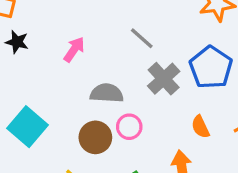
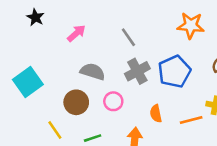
pink circle: (129, 127) -> (113, 101), moved

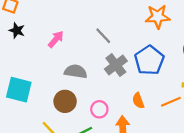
cyan square: (28, 82) -> (19, 90), turned -32
pink circle: (113, 101) -> (99, 109), moved

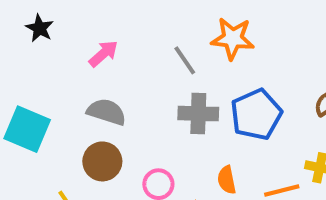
orange star: (158, 17) -> (233, 38), moved
gray cross: (116, 65) -> (198, 114), turned 30
gray semicircle: (76, 72) -> (107, 112), moved

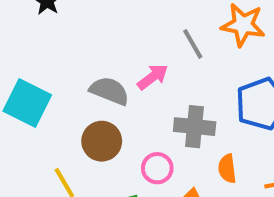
pink arrow: (103, 54) -> (153, 77), moved
gray cross: (198, 114) -> (195, 127), moved

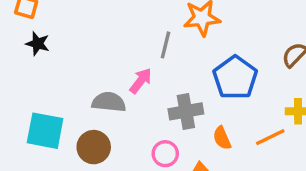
gray line: (193, 44) -> (166, 45), turned 60
brown circle: (102, 141) -> (94, 147), moved

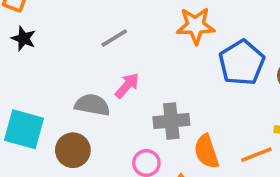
gray line: (166, 45) -> (114, 38), moved, turned 40
blue pentagon: (235, 78) -> (242, 63), moved
orange semicircle: (222, 138) -> (206, 151), size x1.4

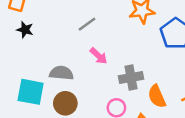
pink arrow: (127, 86) -> (99, 56), turned 96
gray semicircle: (92, 105) -> (61, 73), moved

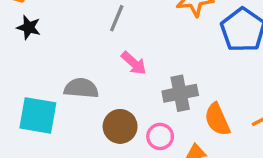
gray line: (87, 24) -> (117, 18), turned -30
brown circle: (65, 103) -> (120, 126), moved

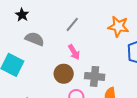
gray semicircle: (81, 88) -> (35, 39), moved
brown circle: (120, 126) -> (64, 74), moved

